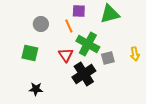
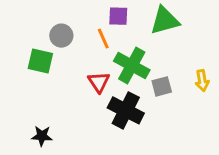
green square: (30, 53) -> (40, 61), moved
black cross: (84, 74) -> (126, 110), turned -30
black star: (36, 89) -> (42, 136), moved

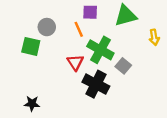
yellow arrow: (202, 80) -> (154, 37), moved
gray square: (162, 86) -> (123, 66), turned -35

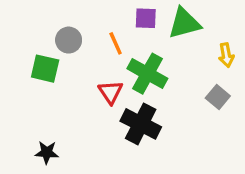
purple square: (90, 12) -> (146, 18), moved
gray square: (123, 66) -> (218, 97), moved

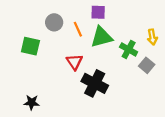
green triangle: (184, 23) -> (102, 37), moved
gray circle: (69, 40) -> (54, 22), moved
green cross: (147, 74) -> (129, 49), moved, size x0.7

